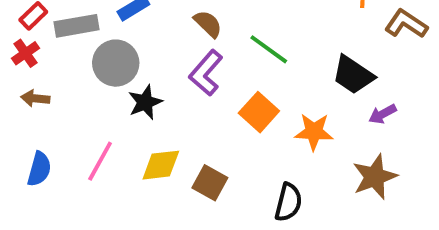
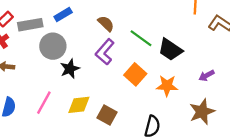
black trapezoid: (353, 75) -> (170, 50), moved

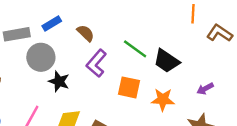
brown semicircle: (106, 24) -> (86, 33), moved
black star: (70, 69) -> (59, 81), turned -30
orange square: (135, 74) -> (129, 87), turned -30

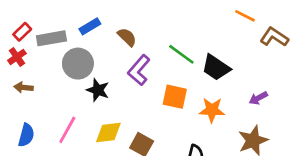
orange line: (193, 14) -> (245, 16), turned -66

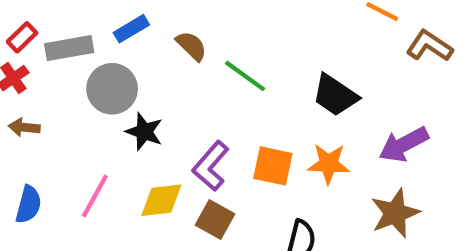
green line: (181, 54) -> (245, 76), moved
purple L-shape: (139, 70) -> (211, 166), moved
orange square: (175, 97) -> (273, 166), moved
purple arrow: (258, 98) -> (404, 144), size x1.6

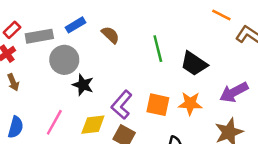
green line: (245, 76) -> (158, 49), moved, turned 40
brown arrow: (24, 127) -> (13, 82), turned -119

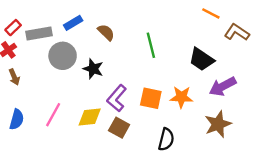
black trapezoid: (194, 64) -> (201, 59), moved
black star: (83, 85) -> (93, 69), moved

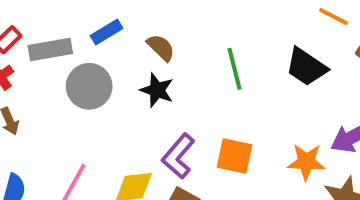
black trapezoid: (201, 59) -> (306, 67), moved
black star: (93, 69) -> (157, 90), moved
orange star: (181, 97) -> (306, 162), moved

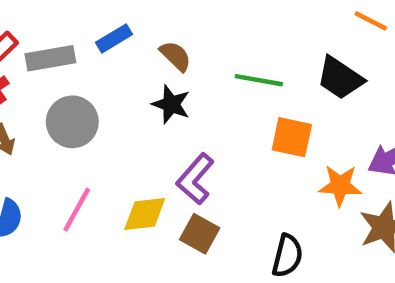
green line: (235, 69) -> (259, 80), turned -66
gray circle: (89, 86) -> (72, 122), moved
orange square: (235, 156) -> (292, 137), moved

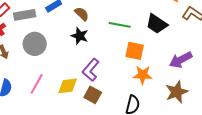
orange star: (340, 186) -> (143, 75), moved

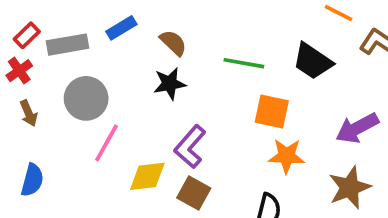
black star: (80, 36) -> (170, 84), turned -30
pink line: (37, 84) -> (107, 143), moved

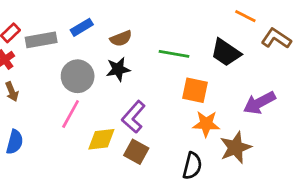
brown semicircle: (173, 43) -> (121, 38), turned 115
gray circle: (86, 98) -> (78, 76), moved
brown star: (350, 188) -> (236, 148), moved

